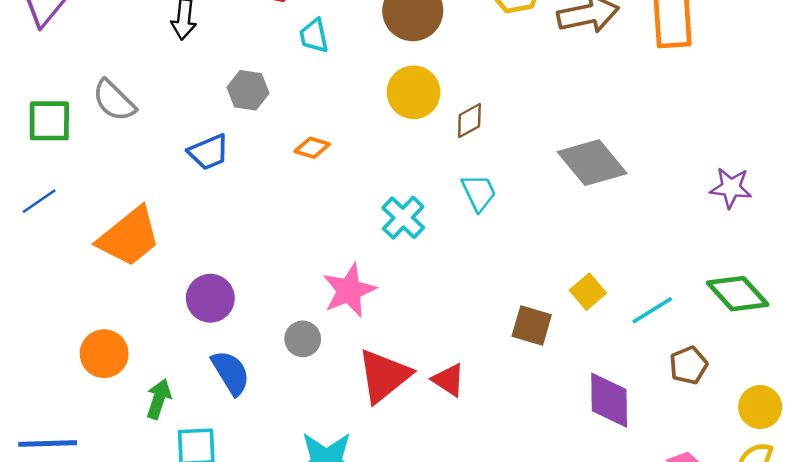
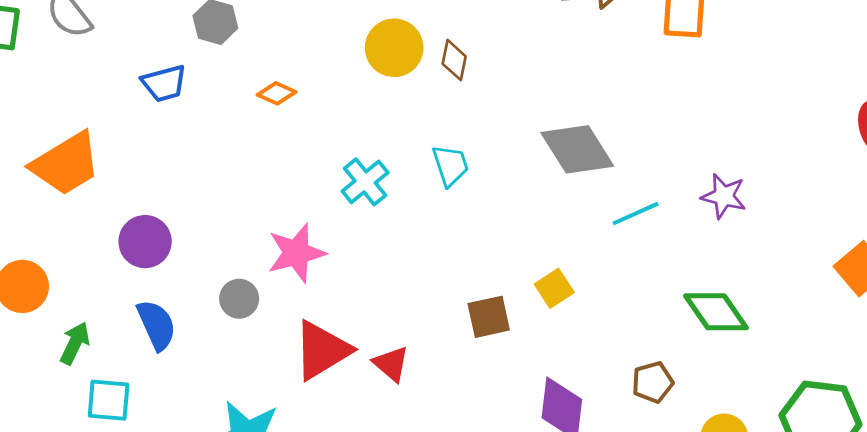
brown diamond: (469, 121) -> (454, 60), moved, turned -57
cyan line: (652, 310) -> (636, 214), moved
brown square: (532, 325) -> (489, 317), turned -36

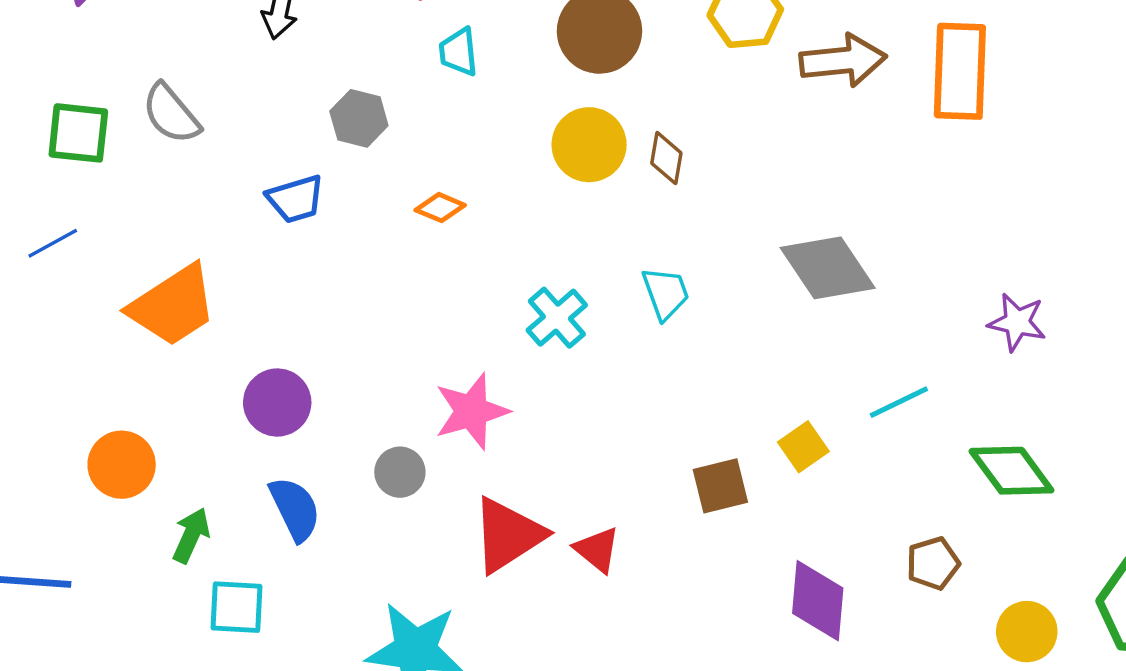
cyan line: (636, 214) -> (899, 402), moved

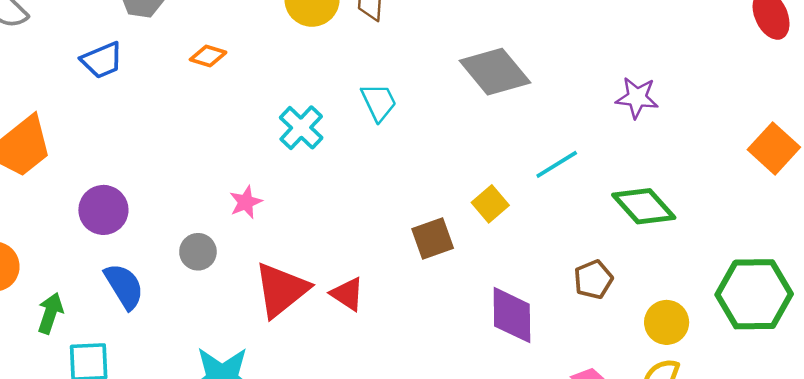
pink star: (472, 411) -> (246, 202), size x0.6

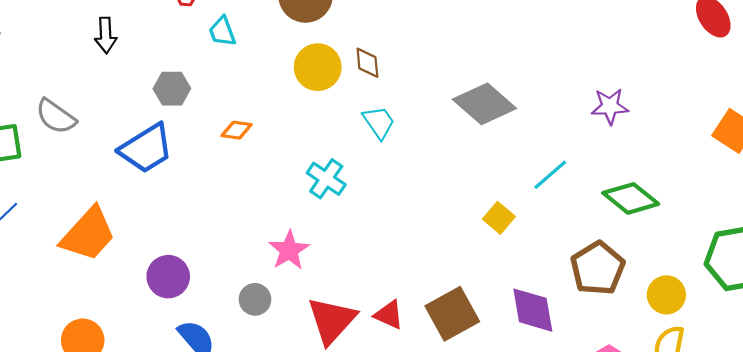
blue trapezoid: (102, 60) -> (146, 149), size x1.5
cyan trapezoid: (379, 102) -> (379, 122), moved
pink star: (246, 202) -> (289, 250), size x1.4
brown square: (433, 238) -> (452, 314), moved, size x1.4
brown pentagon: (593, 279) -> (598, 268), size x1.6

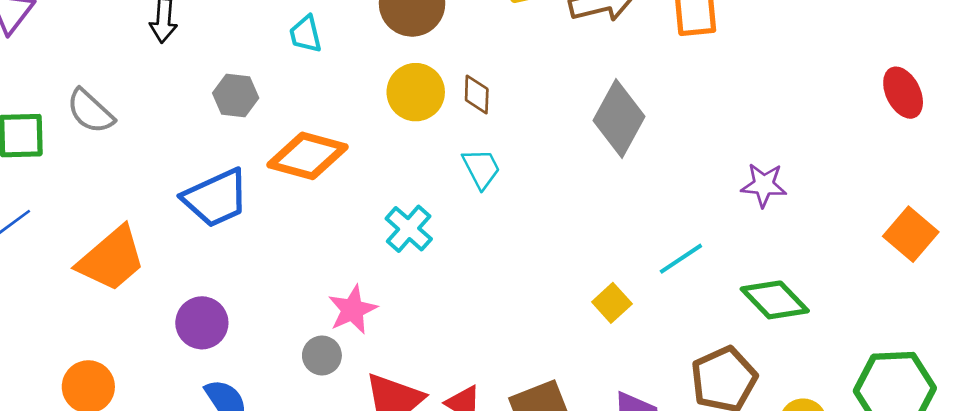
gray diamond: (484, 104) -> (619, 119), moved, turned 70
orange diamond: (236, 130) -> (307, 156), size x2.0
blue trapezoid: (146, 149) -> (216, 198), moved
gray circle: (255, 299) -> (322, 355), moved

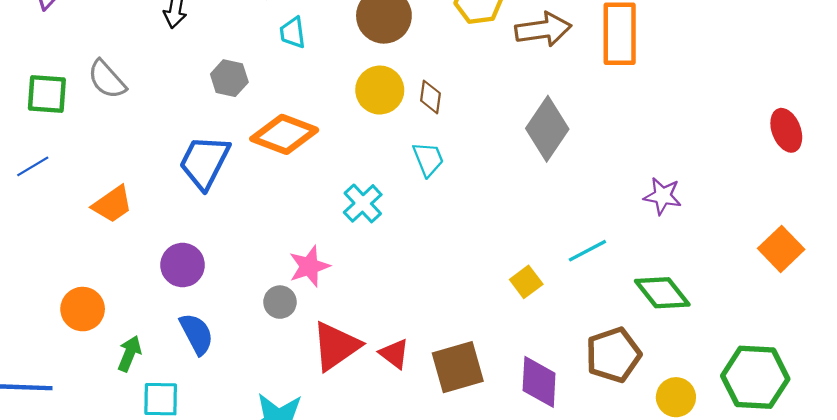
blue trapezoid: (216, 198) -> (204, 162), turned 136
orange trapezoid: (111, 259) -> (112, 204), size x0.7

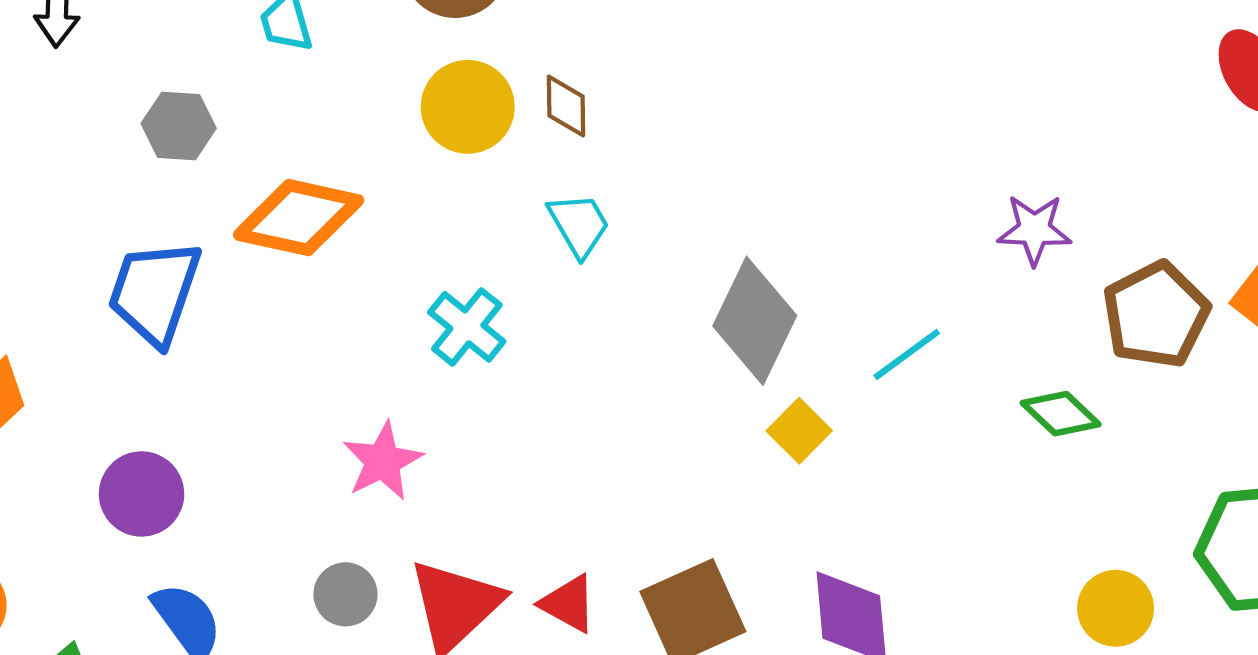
gray diamond: (547, 129) -> (755, 321), moved
green diamond: (662, 293) -> (1061, 414), size x0.7
gray circle: (280, 302) -> (345, 594), moved
brown pentagon: (613, 355) -> (1156, 315), moved

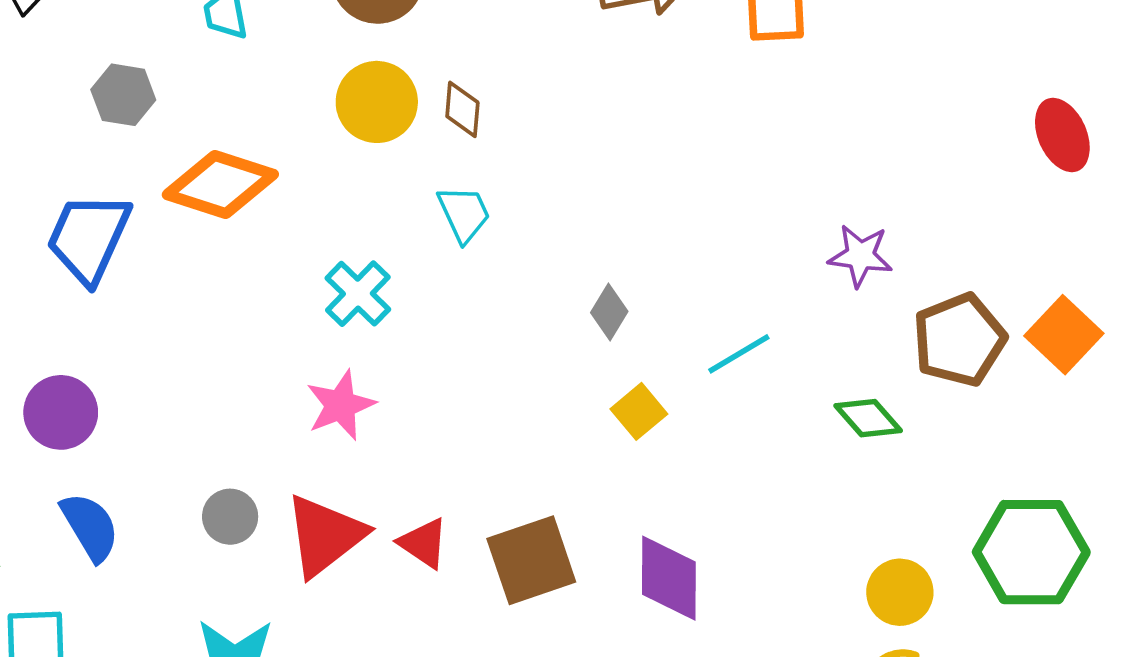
gray diamond: (755, 321) -> (609, 312), size x0.5
pink star: (383, 461) -> (341, 405), moved

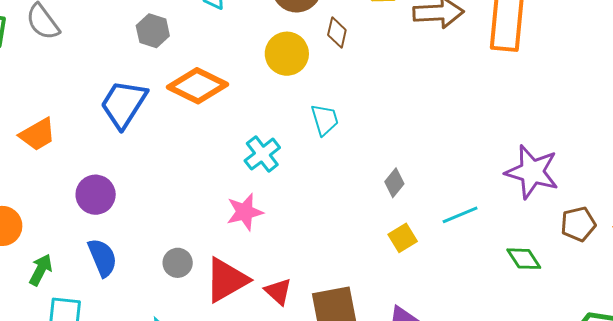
brown diamond: (462, 109) -> (337, 33), moved
purple star: (860, 256) -> (532, 172), size x1.6
brown pentagon: (959, 340) -> (578, 224), size x0.7

